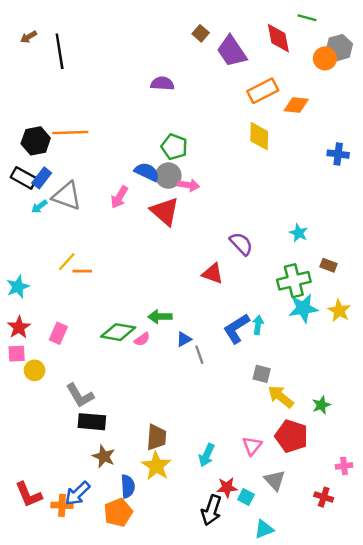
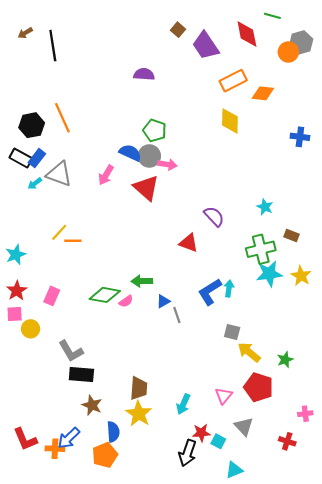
orange line: (70, 133) -> (62, 118), turned 68

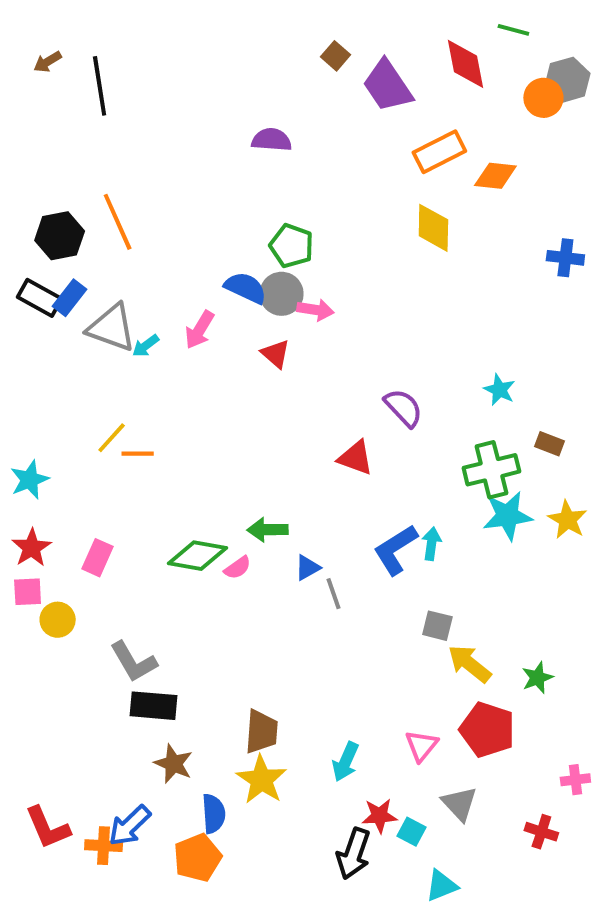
cyan arrow: (35, 184) -> (146, 346), moved
red triangle: (146, 188) -> (276, 354), size x0.6

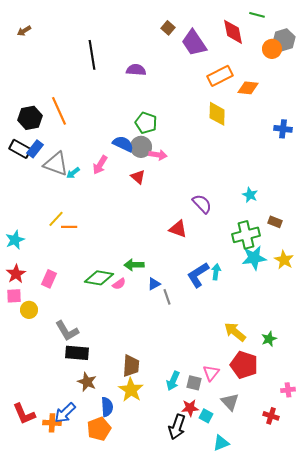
black line: (100, 86) -> (92, 55), moved
gray square: (437, 626) -> (194, 383), moved

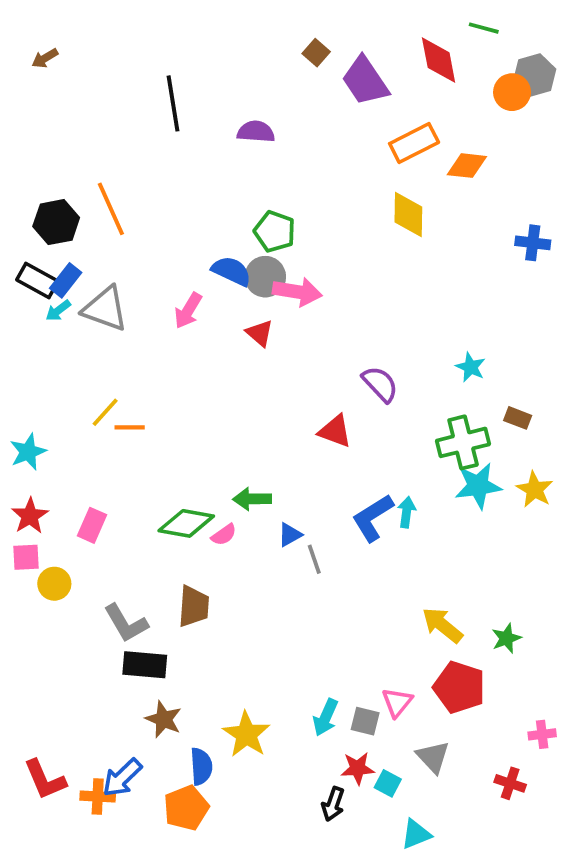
pink arrow: (158, 155) -> (297, 292), size x1.4
cyan arrow: (73, 173) -> (58, 311), moved
brown trapezoid: (131, 366) -> (194, 606), moved
black arrow: (177, 427) -> (333, 804), size x0.7

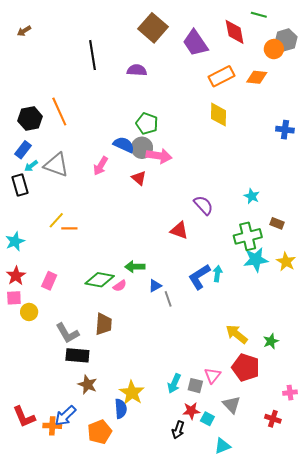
brown square: (316, 53) -> (153, 28), moved, size x2.0
orange diamond: (467, 166) -> (257, 77), moved
black rectangle: (37, 280) -> (20, 185), moved, turned 45
blue rectangle: (66, 280) -> (23, 150), moved
blue semicircle: (201, 766) -> (121, 409), moved

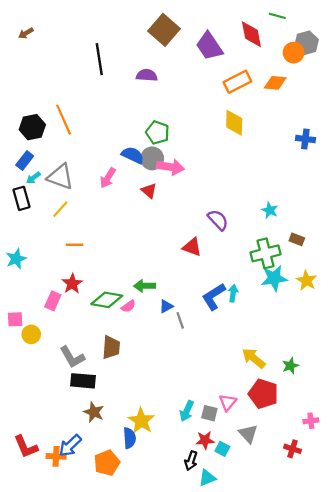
yellow line: (56, 220) -> (60, 209), moved
red star: (16, 276) -> (72, 284), moved
cyan triangle: (223, 446) -> (207, 478), moved

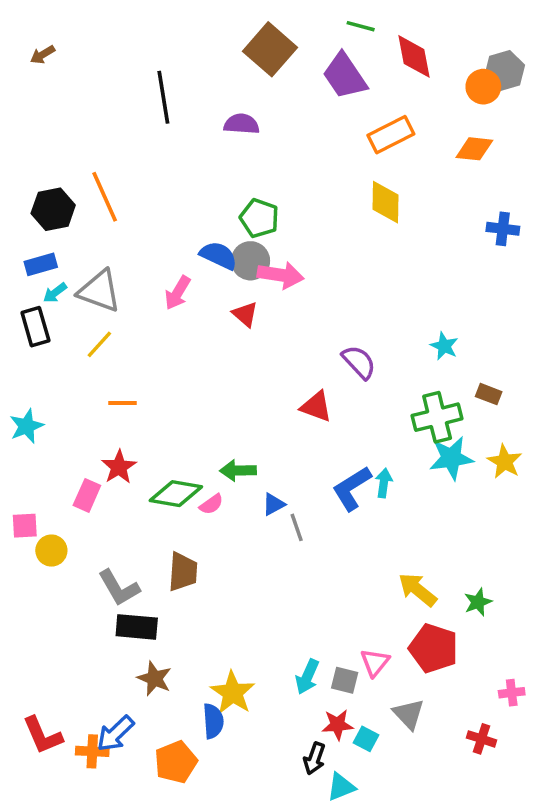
green line: (277, 16) -> (361, 26), moved
orange diamond: (275, 83) -> (474, 149), moved
blue rectangle: (25, 161) -> (41, 264), turned 36

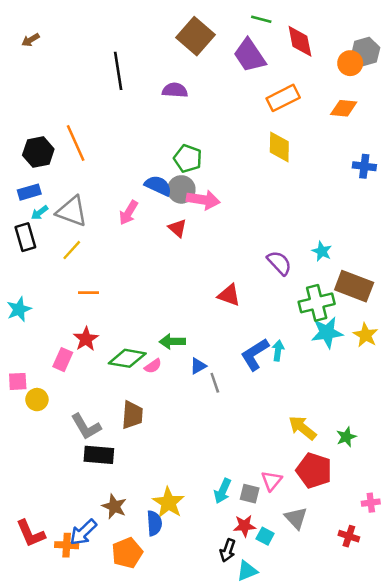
purple semicircle: (359, 362) -> (279, 263), moved
brown rectangle: (489, 394) -> (354, 286), size x2.0
brown star: (154, 678) -> (114, 506), moved

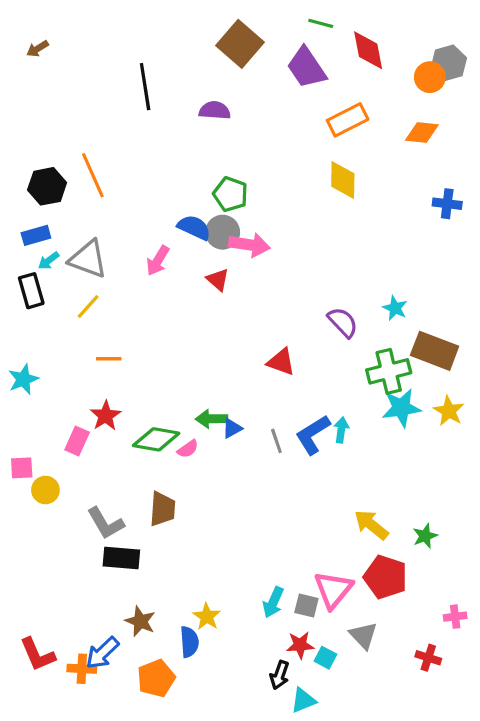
blue triangle: (198, 366) -> (232, 428), moved
gray line: (215, 383) -> (276, 441), moved
pink triangle: (272, 481) -> (333, 590), size x1.5
yellow star: (168, 503) -> (207, 617), size x0.7

